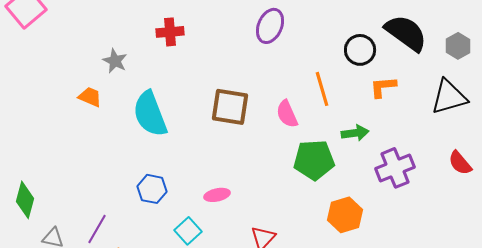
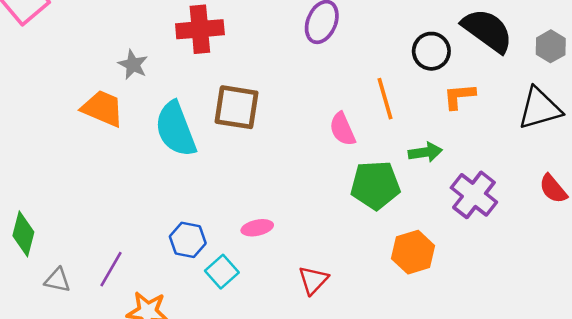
red cross: (170, 32) -> (200, 29), size x1.4
orange trapezoid: (90, 97) -> (103, 108), size x1.5
brown square: (230, 107) -> (236, 107), moved
purple cross: (395, 168) -> (474, 195), turned -30
blue hexagon: (152, 189) -> (188, 240), moved

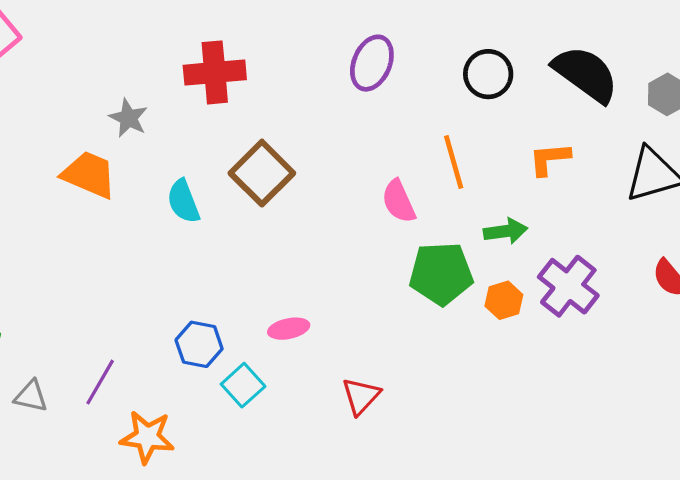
black circle: (431, 51) -> (488, 74), moved
brown square: (236, 107) -> (262, 173), turned 36
cyan semicircle: (176, 129) -> (183, 201), size x0.6
orange hexagon: (413, 252) -> (504, 300), moved, size x0.7

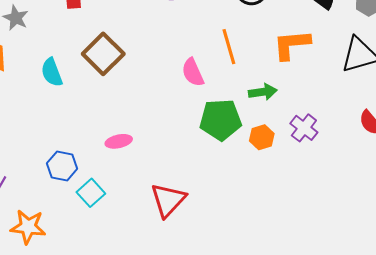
orange L-shape: (549, 159) -> (292, 45), size x1.4
purple cross: (568, 286) -> (304, 128), size x0.7
pink ellipse: (289, 329) -> (119, 141), moved
red triangle: (361, 396) -> (168, 200), size x1.4

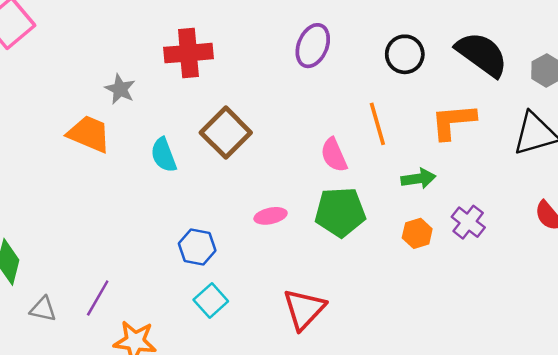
green pentagon: (221, 120) -> (340, 212), moved
pink ellipse: (119, 141) -> (271, 216), moved
blue hexagon: (62, 166) -> (197, 247), moved

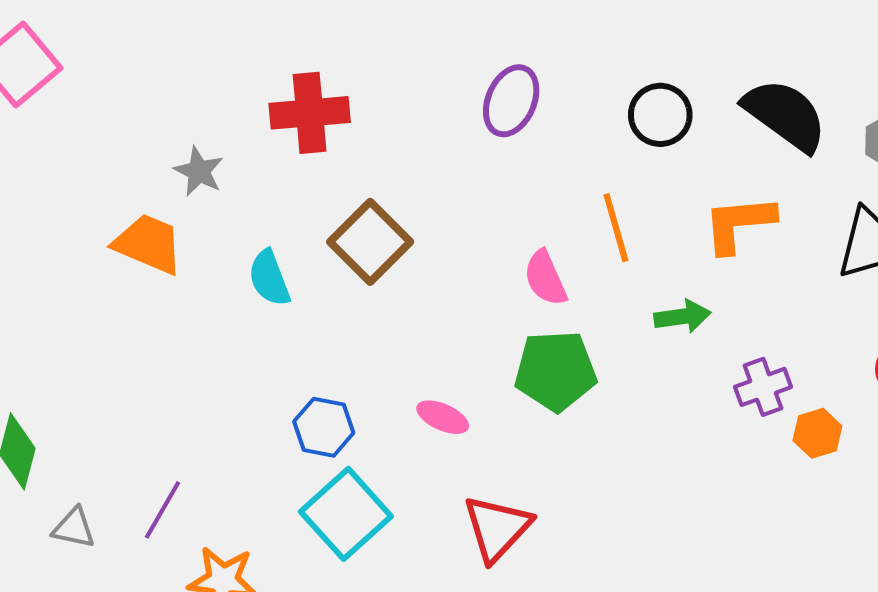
pink ellipse: (271, 216) -> (443, 417), moved, turned 36
purple cross: (468, 222) -> (763, 387), turned 32
orange hexagon: (417, 233) -> (817, 433), moved
cyan square: (211, 300) -> (346, 514), size x1.6

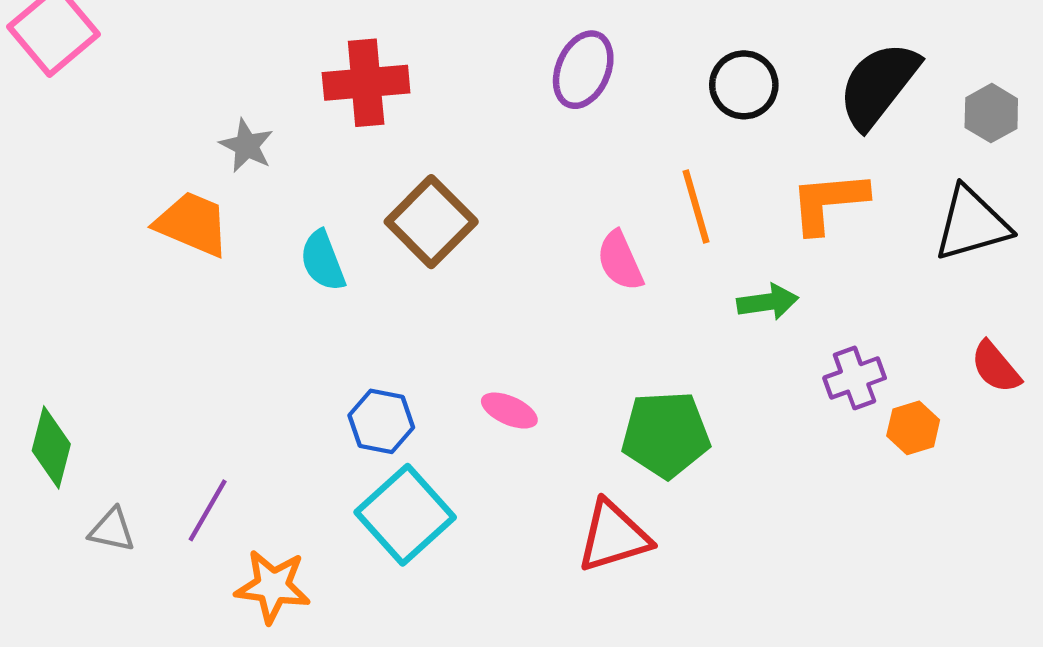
black semicircle: (785, 115) -> (878, 85), turned -88
green pentagon: (555, 371) -> (666, 434), moved
red triangle: (497, 528) -> (614, 536), moved, turned 30

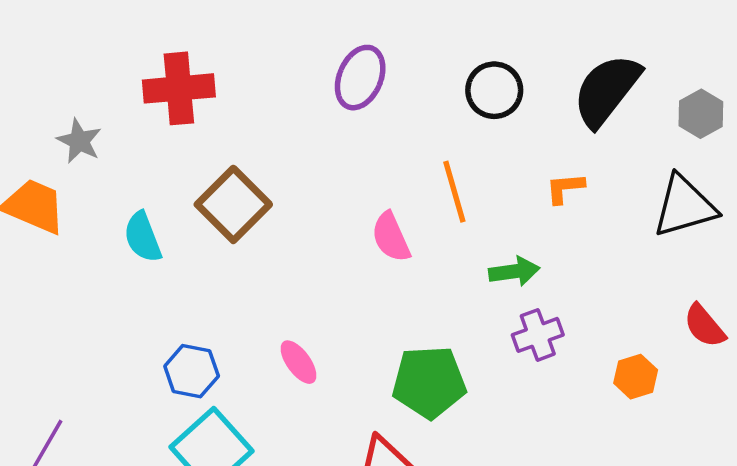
orange L-shape: (828, 202) -> (565, 188), size x0.6
purple cross: (855, 378) -> (538, 335), moved
pink ellipse: (509, 411) -> (299, 362), turned 30

